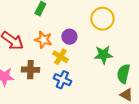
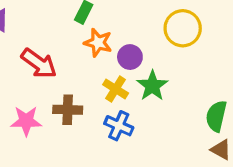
orange star: (43, 40) -> (98, 43), moved
green star: (103, 55) -> (152, 86), moved, turned -30

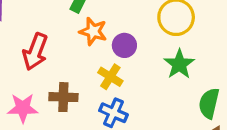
red arrow: (39, 63) -> (35, 52), turned 75
green star: (152, 86) -> (179, 64), moved

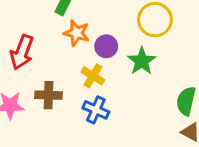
green star: (179, 64) -> (142, 61), moved

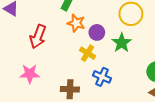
brown cross: (49, 95) -> (70, 89), moved
blue cross: (96, 110) -> (102, 77), moved

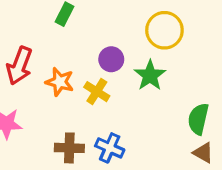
orange star: (76, 23) -> (60, 82), moved
blue cross: (102, 77) -> (110, 148), moved

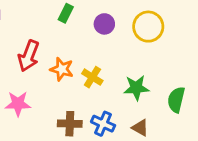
purple circle: (111, 59) -> (104, 24), moved
green star: (150, 75) -> (136, 88), moved, turned 30
brown triangle: (203, 153) -> (140, 128), moved

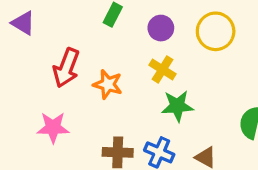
yellow cross: (92, 77) -> (162, 69), moved
green star: (136, 88) -> (177, 106), moved

